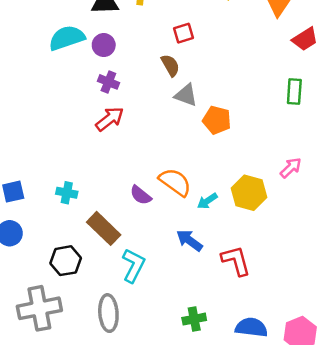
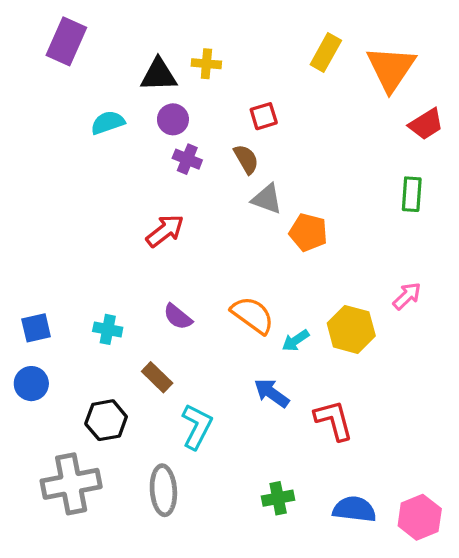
cyan semicircle: (67, 38) -> (108, 123), size x0.7
purple circle: (104, 45) -> (173, 119), moved
purple cross: (108, 82) -> (187, 159), moved
purple semicircle: (141, 195) -> (178, 317), moved
brown rectangle: (104, 228) -> (157, 377), size x0.7

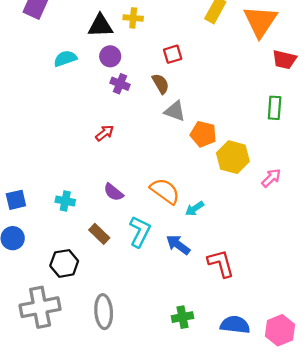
red trapezoid: (426, 124) -> (284, 60), turned 45
red arrow: (165, 231) -> (105, 133), size x0.7
yellow hexagon: (351, 329) -> (233, 157), moved
cyan L-shape: (197, 427) -> (140, 232), moved

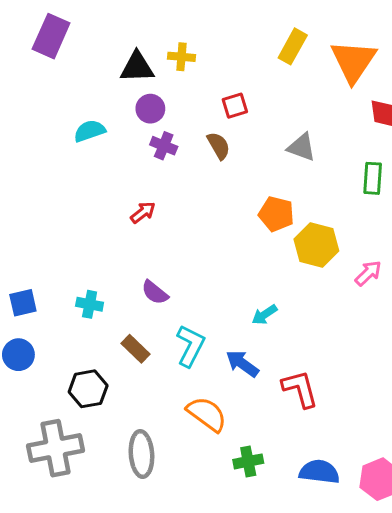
cyan semicircle: (65, 59) -> (90, 131), moved
gray triangle: (175, 111) -> (302, 147), moved
orange semicircle: (165, 191) -> (207, 414), moved

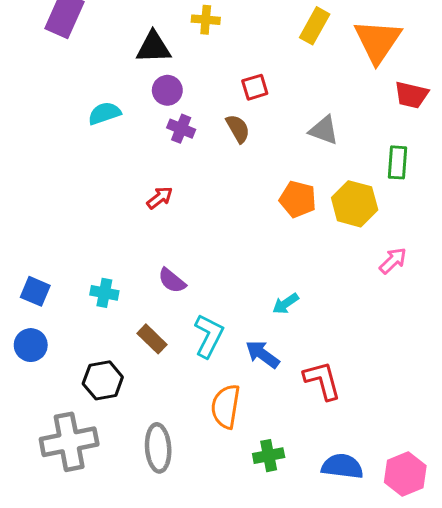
yellow cross: (181, 57) -> (206, 20), moved
yellow hexagon: (316, 245) -> (355, 204), moved
blue square: (23, 303) -> (35, 291), turned 36
orange semicircle: (207, 414) -> (226, 406), turned -117

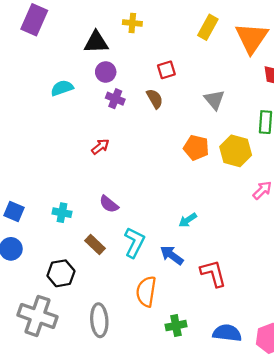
gray triangle: (324, 130) -> (214, 100), turned 30
gray cross: (69, 442) -> (37, 316), turned 30

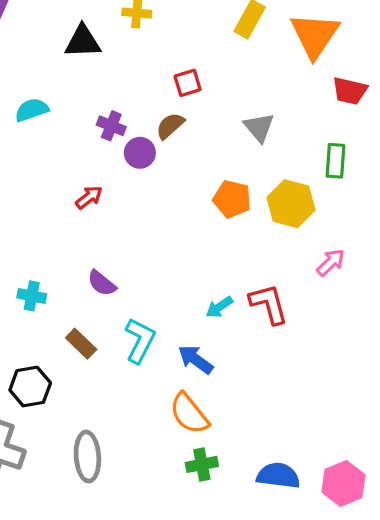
purple circle: (106, 72) -> (140, 153), moved
brown semicircle: (155, 99) -> (170, 126), turned -102
red L-shape: (213, 273) -> (269, 304), moved
orange semicircle: (146, 291) -> (189, 414), moved, turned -48

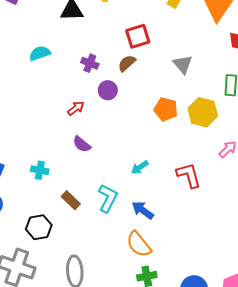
red square: (188, 83) -> (138, 36), size x1.4
purple circle: (140, 153) -> (108, 90), moved
purple semicircle: (102, 283) -> (82, 144), moved
cyan arrow: (219, 307) -> (140, 167), moved

